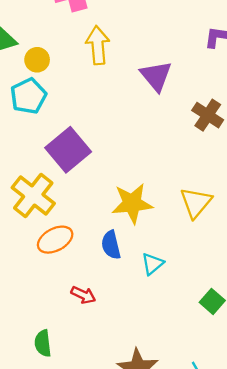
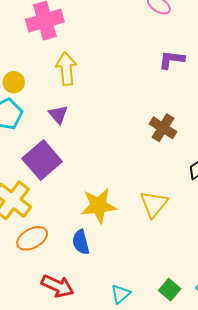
purple triangle: (156, 76) -> (58, 115), moved, size x0.7
cyan triangle: (152, 264) -> (121, 294), moved
red arrow: (83, 295) -> (57, 286), size x1.5

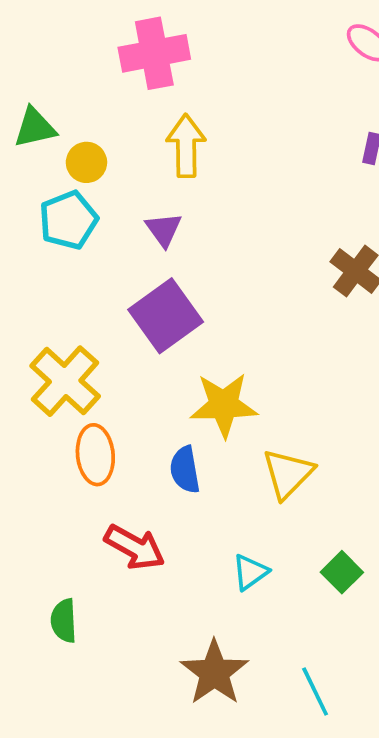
purple square: (42, 160) -> (166, 316), moved
yellow triangle: (154, 204) -> (288, 474), moved
orange ellipse: (32, 238) -> (95, 455), turned -72

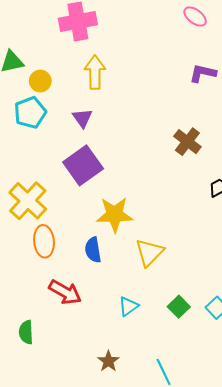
brown star: (214, 673) -> (108, 361), size x0.6

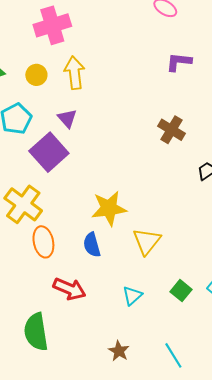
yellow circle: (40, 81) -> (36, 75), moved
purple square: (83, 165) -> (49, 152), moved
green semicircle: (26, 332) -> (36, 332), size x1.6

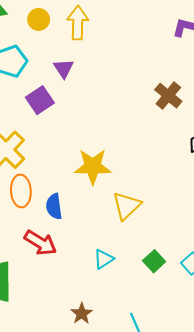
purple square: (49, 152) -> (40, 100), size x0.7
blue semicircle: (92, 245) -> (54, 206), moved

